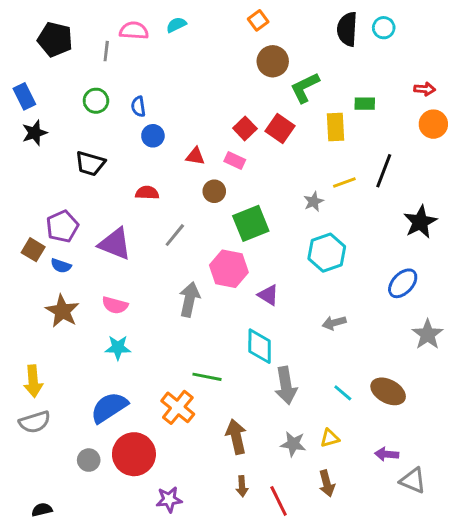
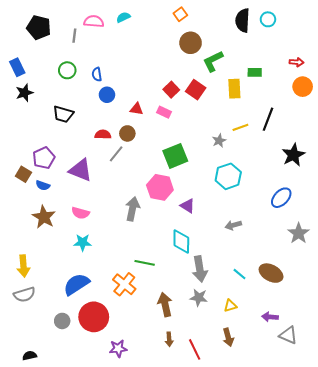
brown circle: (214, 191) -> (127, 133), moved
gray line: (175, 235) -> (116, 154), moved
gray star: (293, 444) -> (199, 298), moved

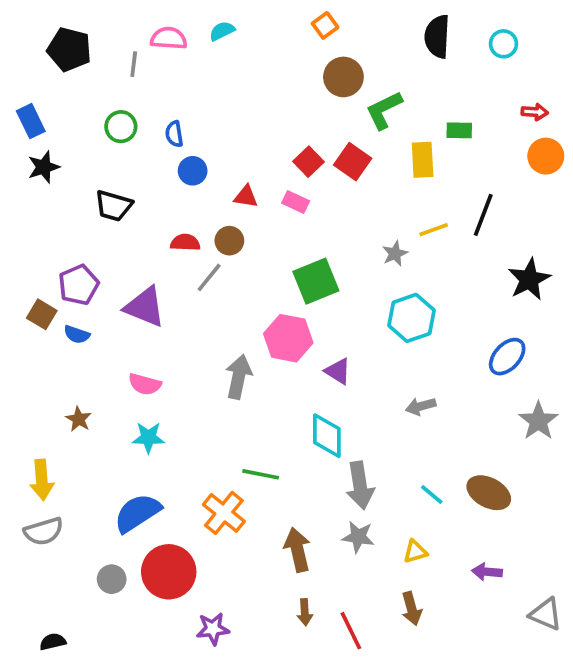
cyan circle: (268, 19) -> (503, 44), moved
brown star: (44, 217) -> (79, 419), moved, size x0.6
gray triangle: (288, 335) -> (546, 614), moved

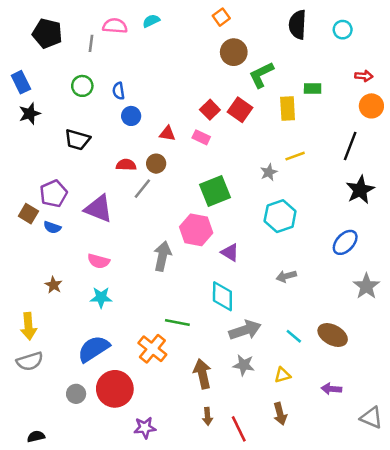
black line: (483, 215) -> (350, 146), moved
gray arrow: (360, 485) -> (245, 330), turned -100

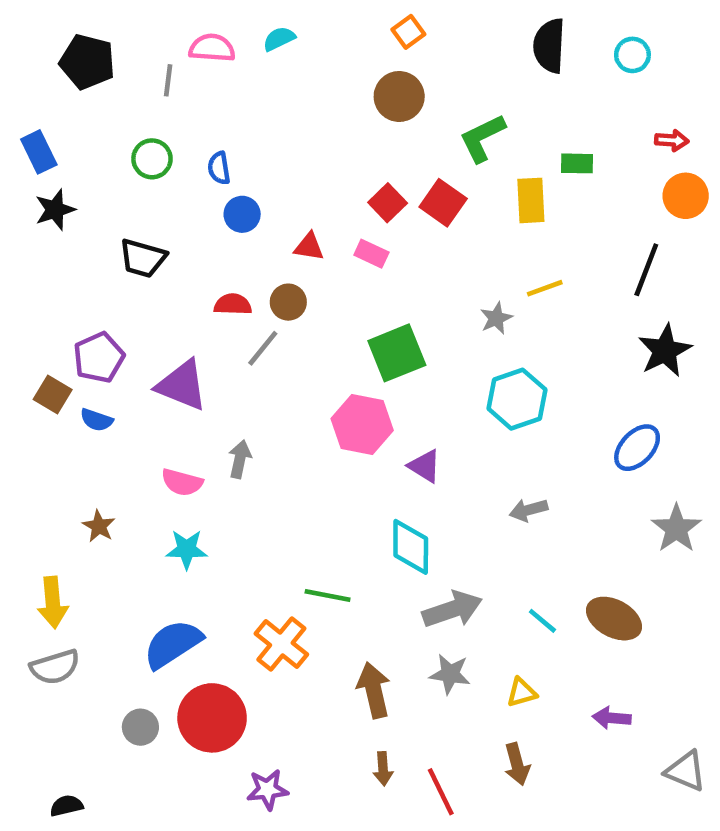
brown circle: (234, 52) -> (399, 96), moved
gray arrow: (162, 256) -> (240, 459), moved, size x0.7

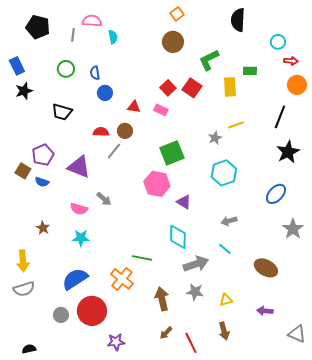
cyan semicircle: (279, 39) -> (113, 37), moved, turned 104
cyan circle: (632, 55) -> (278, 42), moved
gray arrow: (240, 459) -> (104, 199), turned 119
cyan line: (542, 621) -> (225, 249), moved
brown arrow: (383, 769) -> (166, 333), turned 48

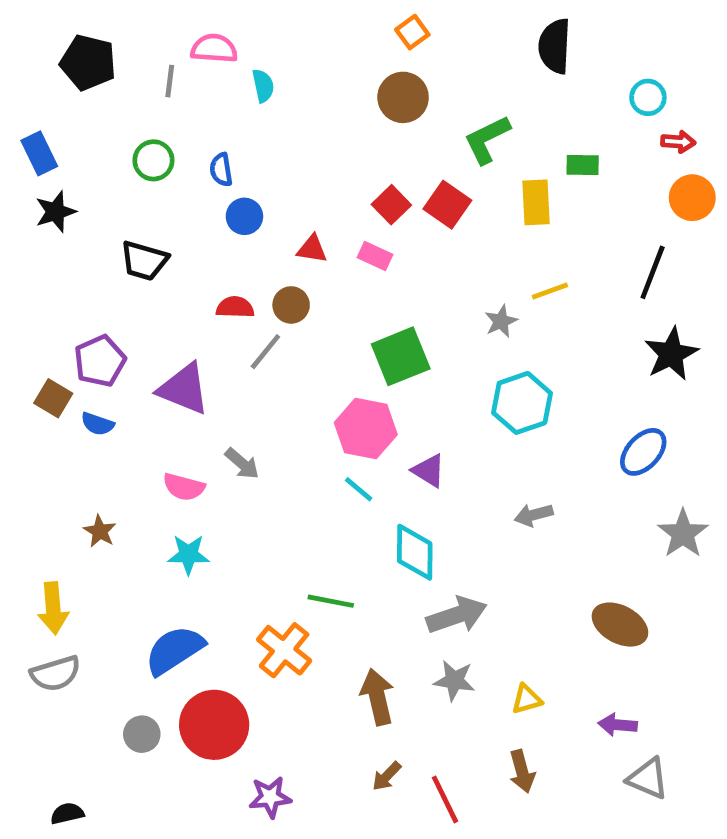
cyan line: (225, 249) -> (359, 489), moved
gray triangle: (297, 334) -> (648, 778), moved

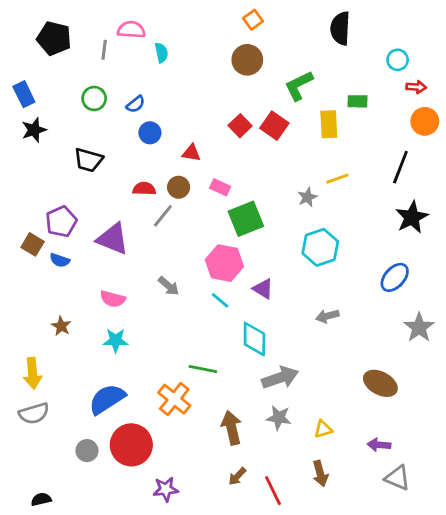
blue semicircle: (221, 170) -> (136, 104), turned -120
pink rectangle: (375, 256) -> (220, 187), moved
gray arrow: (242, 464) -> (169, 286), moved

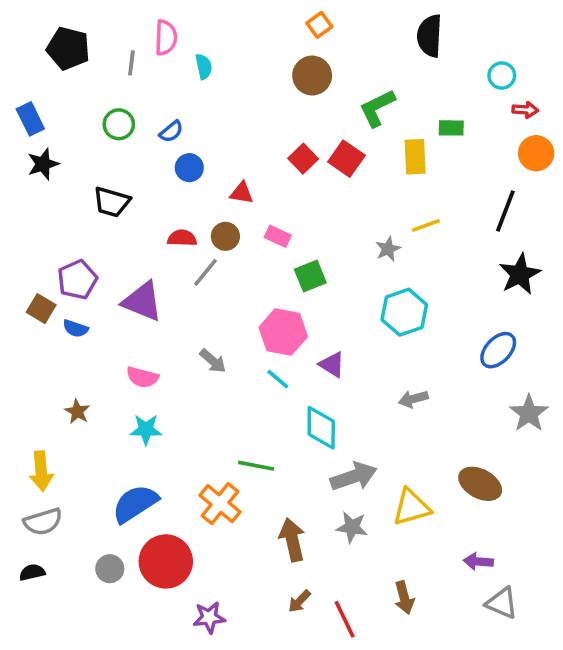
pink semicircle: (131, 30) -> (166, 38), turned 88
green square: (246, 219) -> (310, 276), size x0.7
yellow triangle: (323, 429) -> (411, 507), moved, size x1.6
black semicircle: (41, 499) -> (32, 572), moved

